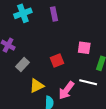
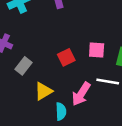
pink square: (84, 48) -> (97, 50), moved

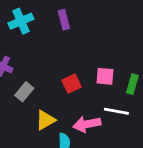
pink arrow: (81, 94) -> (87, 124), turned 45

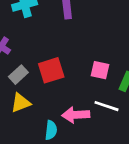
red square: (72, 84) -> (51, 70), moved, size x1.4
yellow triangle: (45, 120) -> (21, 103), moved

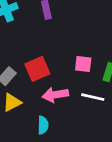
pink arrow: (76, 115) -> (55, 95), moved

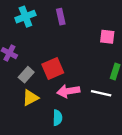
pink square: (83, 64) -> (107, 37), moved

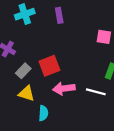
yellow triangle: (30, 98) -> (26, 93), turned 42
cyan semicircle: (57, 118) -> (43, 113), moved

